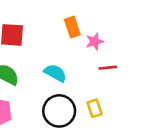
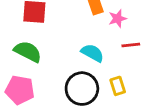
cyan semicircle: (55, 73) -> (92, 53), moved

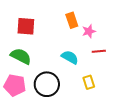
black circle: (82, 89) -> (47, 84), moved

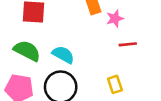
cyan semicircle: (70, 57) -> (63, 55), moved

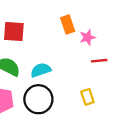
cyan semicircle: (63, 55) -> (41, 70), turned -48

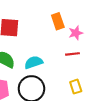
red line: (99, 61) -> (73, 54), moved

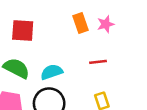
pink star: (76, 33) -> (106, 24), moved

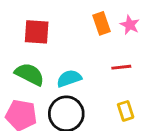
pink star: (106, 24) -> (130, 25), turned -30

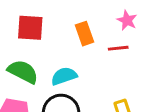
orange rectangle: (102, 23) -> (84, 34), moved
red line: (121, 67) -> (118, 48), moved

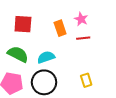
pink star: (127, 20) -> (81, 19), moved

